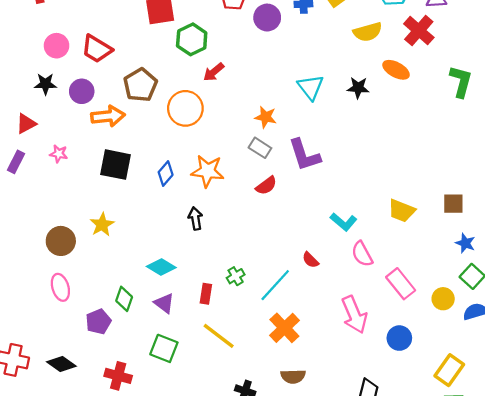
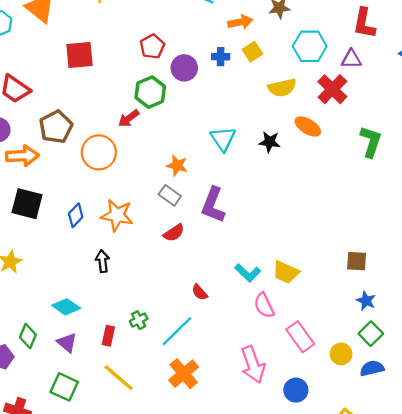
green hexagon: (192, 39) -> (150, 92), moved
purple L-shape: (304, 155) -> (213, 205), turned 36
yellow trapezoid: (402, 211) -> (286, 272), moved
red semicircle: (310, 260) -> (200, 292), moved

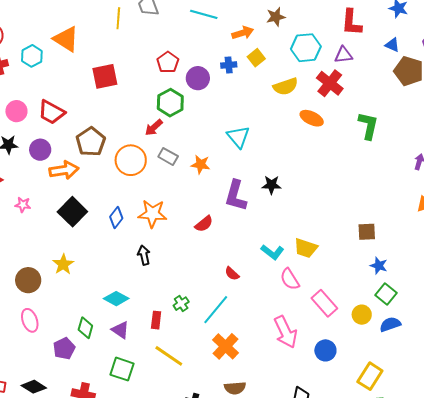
black star: (270, 142) -> (271, 185), moved
gray rectangle: (170, 195) -> (168, 156), moved
black square: (27, 204) -> (72, 212), turned 36

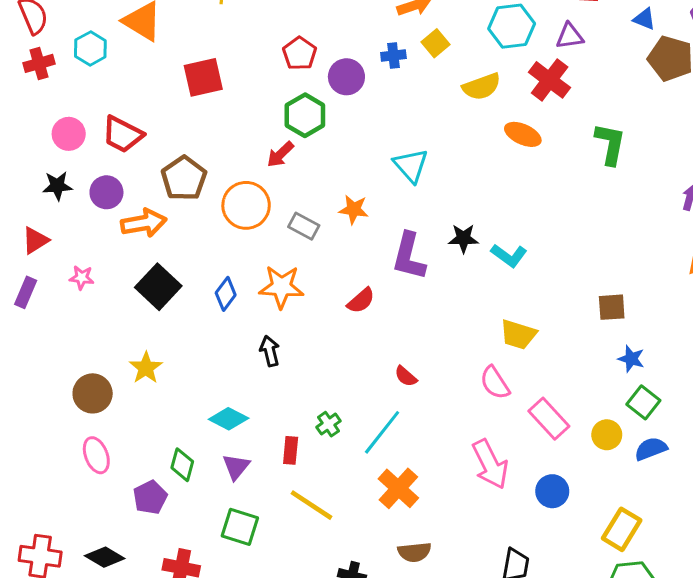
gray rectangle: (168, 156) -> (304, 226), moved
cyan L-shape: (272, 252) -> (509, 255), moved
purple triangle: (120, 330) -> (236, 467), turned 36

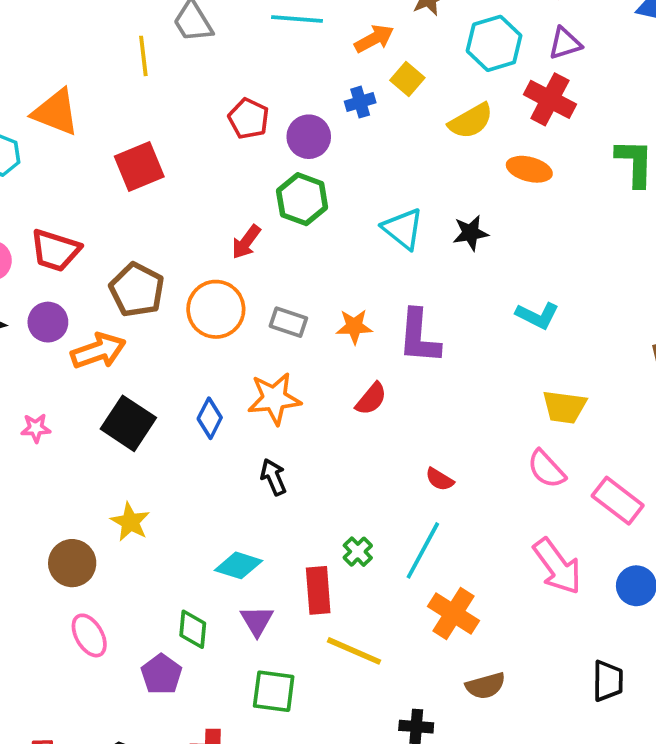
green hexagon: (305, 115) -> (302, 199), moved
orange star: (354, 209) -> (354, 326), moved
black star: (463, 238) -> (471, 233), moved
red rectangle: (291, 450) -> (318, 590), size x1.4

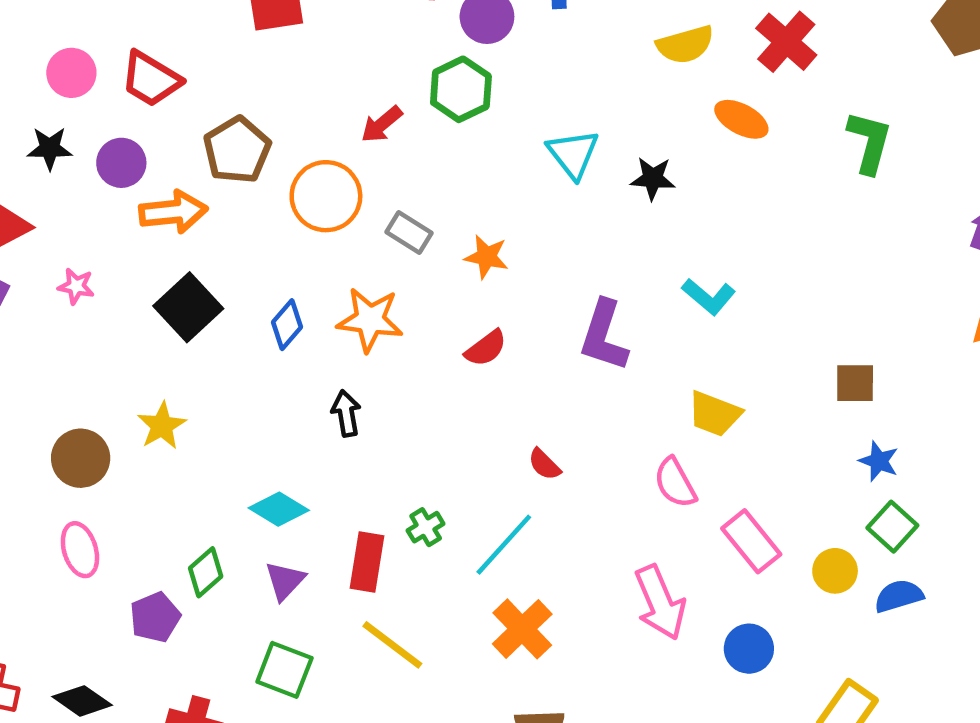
purple L-shape: (419, 337) -> (604, 336), moved
green diamond: (193, 629) -> (206, 572), turned 30

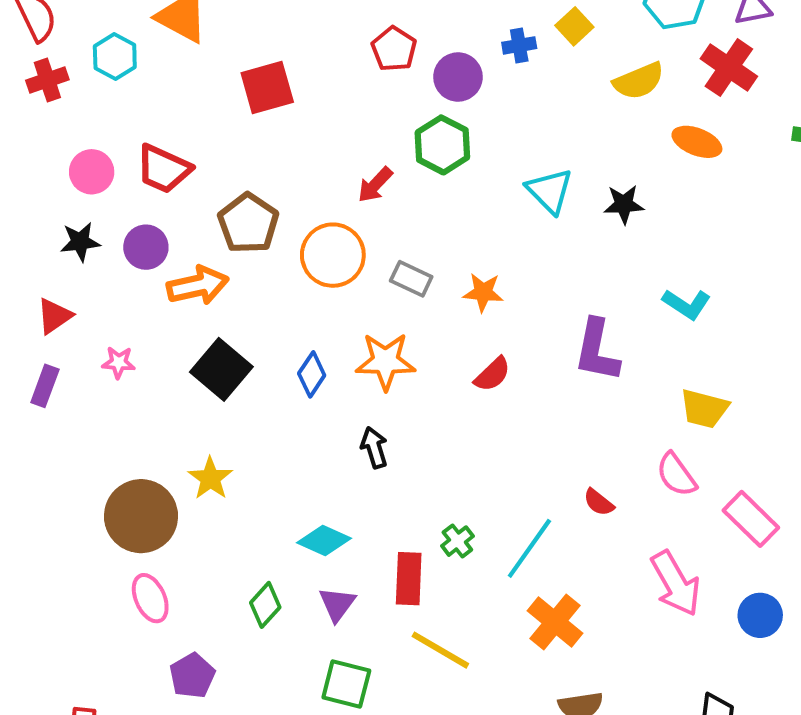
brown circle: (81, 458) -> (141, 516), size x1.4
red semicircle: (544, 464) -> (599, 502), moved
purple pentagon: (155, 617) -> (192, 676), moved

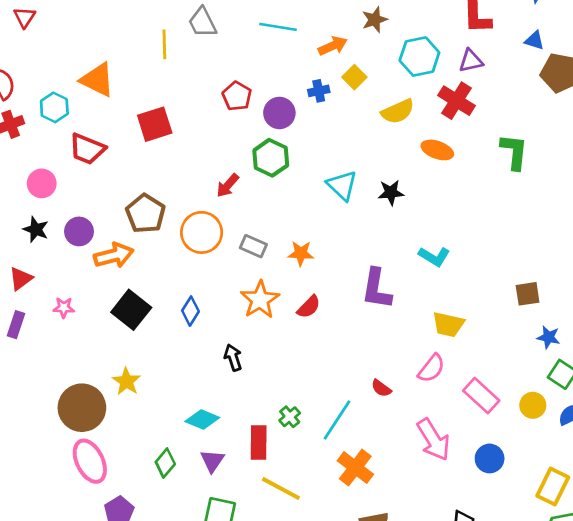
red trapezoid: (163, 169) -> (87, 149), moved
black star: (80, 242) -> (36, 229), turned 30
orange star: (385, 361) -> (260, 300), moved, turned -30
pink semicircle: (676, 475) -> (431, 368), turned -104
pink ellipse: (150, 598) -> (90, 461), size x1.4

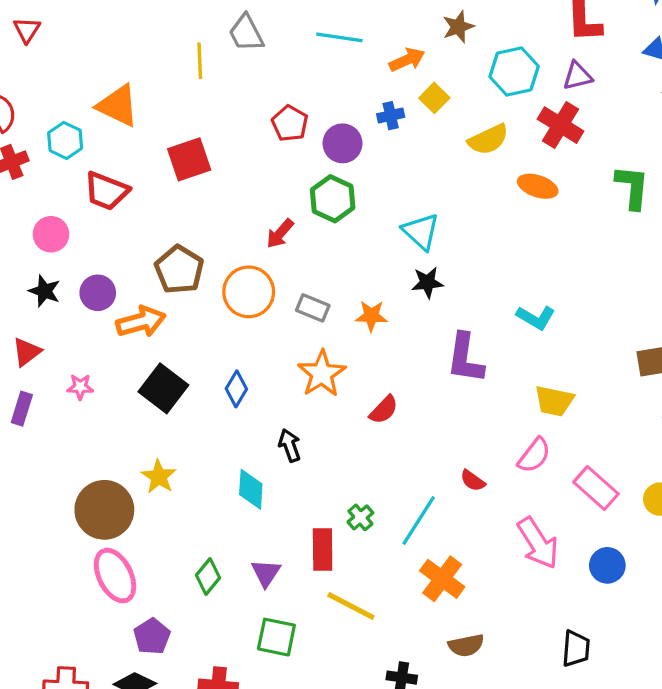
black star: (391, 193) -> (427, 283), moved
red semicircle: (309, 307) -> (384, 410), moved
cyan diamond: (202, 420) -> (251, 489), moved, turned 72

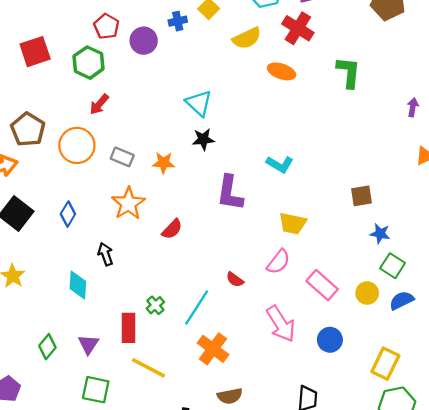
green hexagon: (333, 199) -> (89, 63), moved

